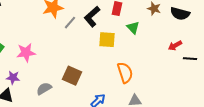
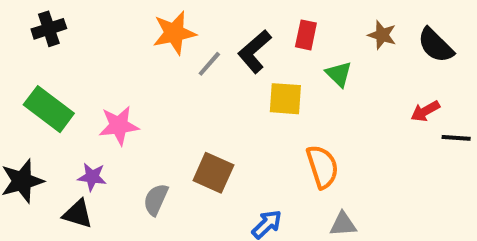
black semicircle: (180, 14) -> (436, 45), turned 30
gray semicircle: (44, 89) -> (156, 200), turned -35

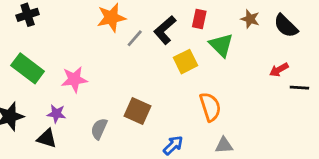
green triangle: (339, 74) -> (221, 45), size x1.4
yellow square: (285, 99) -> (186, 62), turned -30

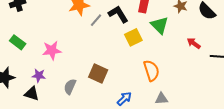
black L-shape: (165, 30) -> (118, 14), turned 100
green rectangle: (28, 68) -> (18, 42), size x0.7
red arrow: (279, 70) -> (194, 43), moved, turned 64

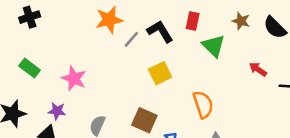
yellow square: (133, 37) -> (160, 73), moved
pink star: (52, 50) -> (74, 78), turned 30
brown square: (98, 74) -> (144, 120), moved

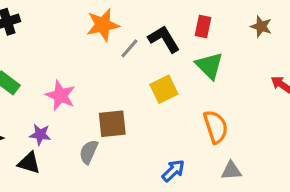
green triangle: (214, 46) -> (209, 66), moved
brown square: (144, 120) -> (112, 124), moved, turned -30

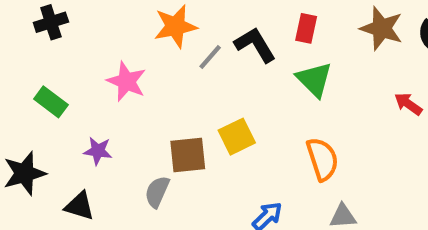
brown star: (261, 26) -> (382, 28), size x1.5
yellow square: (164, 89) -> (237, 137), moved
pink star: (60, 95) -> (126, 81), moved
purple star: (40, 135) -> (98, 151), moved

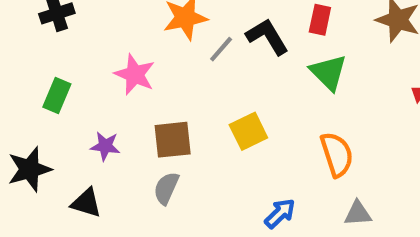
green rectangle: (51, 102) -> (57, 96), turned 76
brown square: (188, 155) -> (173, 140), moved

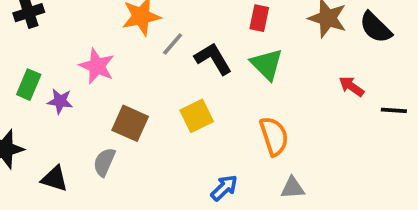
black L-shape: (267, 37) -> (213, 59), moved
brown square: (173, 140) -> (130, 123), turned 30
purple star: (105, 146) -> (60, 101), moved
gray semicircle: (166, 188) -> (104, 162), moved

